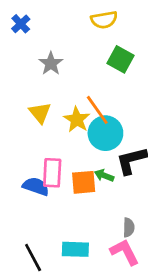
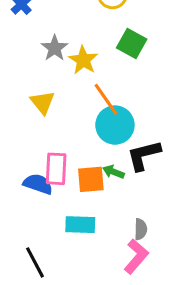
yellow star: (77, 119) -> (83, 60), moved
cyan rectangle: (75, 249) -> (80, 225), moved
pink L-shape: (125, 252) -> (136, 256), turned 68

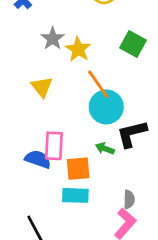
green square: (132, 44) -> (133, 44), moved
orange square: (91, 179) -> (78, 169), moved

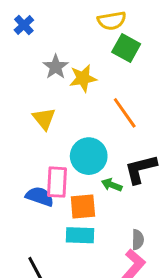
green square: (133, 44) -> (126, 48), moved
yellow star: (78, 49) -> (83, 78), turned 30
orange line: (98, 84) -> (125, 113), moved
cyan circle: (106, 107) -> (89, 156), moved

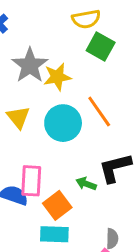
gray star: (56, 67) -> (30, 65), size x1.4
cyan circle: (89, 156) -> (63, 123), moved
orange square: (83, 207) -> (57, 205), turned -32

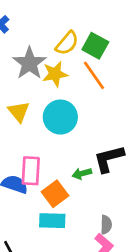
yellow semicircle: (86, 19) -> (67, 43), moved, turned -40
orange line: (99, 112) -> (94, 75), moved
green arrow: (86, 184) -> (82, 174), turned -36

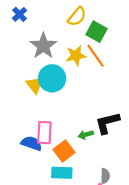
yellow semicircle: (67, 43) -> (77, 17), moved
yellow star: (55, 74) -> (76, 56), moved
cyan circle: (60, 117) -> (52, 78), moved

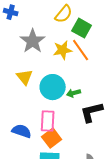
blue cross: (20, 14) -> (11, 12), turned -32
cyan circle: (52, 78) -> (53, 87), moved
pink rectangle: (44, 133) -> (48, 121), moved
green arrow: (86, 135) -> (74, 93), moved

